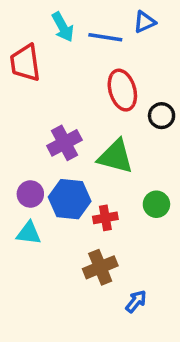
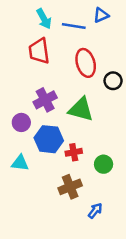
red trapezoid: (25, 63) -> (39, 51), moved
purple circle: (30, 194) -> (21, 122), moved
green circle: (156, 204) -> (104, 164), moved

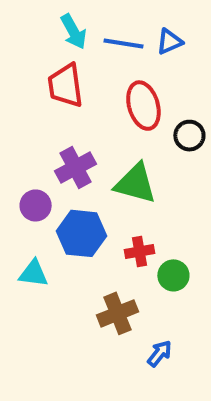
blue triangle: (101, 15) -> (169, 42), moved
red cross: (74, 152) -> (139, 251), moved

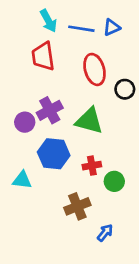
purple circle: (36, 205) -> (25, 122), moved

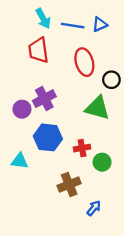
green triangle: (89, 121) -> (97, 108), moved

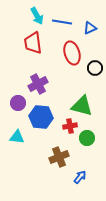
blue triangle: (100, 24) -> (90, 28), moved
green triangle: (97, 108) -> (82, 106), moved
purple circle: (22, 109) -> (18, 103), moved

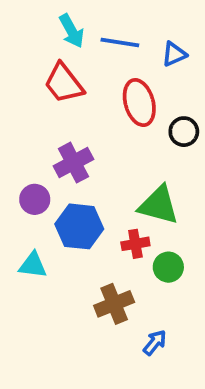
red trapezoid: (33, 43) -> (64, 83), turned -30

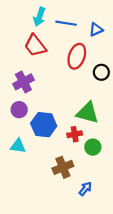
cyan arrow: (72, 31) -> (39, 17), turned 48
red ellipse: (139, 103) -> (77, 56), turned 35
purple cross: (73, 163) -> (23, 82), moved

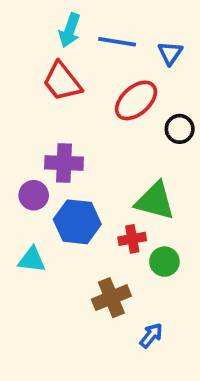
blue triangle: (96, 30) -> (170, 53), turned -32
red ellipse: (77, 56) -> (136, 100), turned 30
purple cross: (23, 82) -> (64, 163), moved, turned 30

